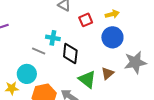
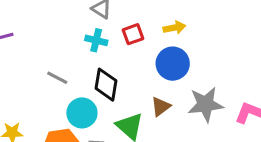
cyan cross: (53, 38) -> (96, 40), moved
brown triangle: (108, 73) -> (161, 106), moved
cyan circle: (27, 74) -> (82, 113), moved

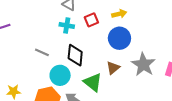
gray star: (206, 104) -> (143, 65), turned -30

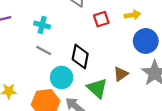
cyan cross: (67, 26) -> (42, 25), moved
blue circle: (119, 38) -> (146, 41), moved

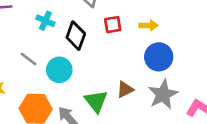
gray line: (44, 51) -> (28, 59), moved
black diamond: (80, 57) -> (76, 36), moved
cyan circle: (62, 77) -> (59, 70), moved

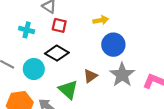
cyan cross: (45, 21) -> (27, 30), moved
red square: (113, 25) -> (59, 25), moved, turned 32
black diamond: (76, 36) -> (57, 53), moved, turned -70

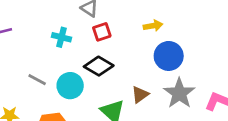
red square: (59, 25) -> (102, 32), turned -32

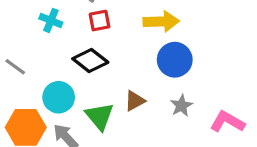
yellow arrow: (153, 26) -> (161, 21), size x1.5
cyan circle: (70, 86) -> (59, 97), moved
gray star: (179, 93) -> (181, 106), size x0.6

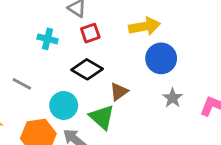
brown triangle: (135, 101) -> (119, 92), moved

